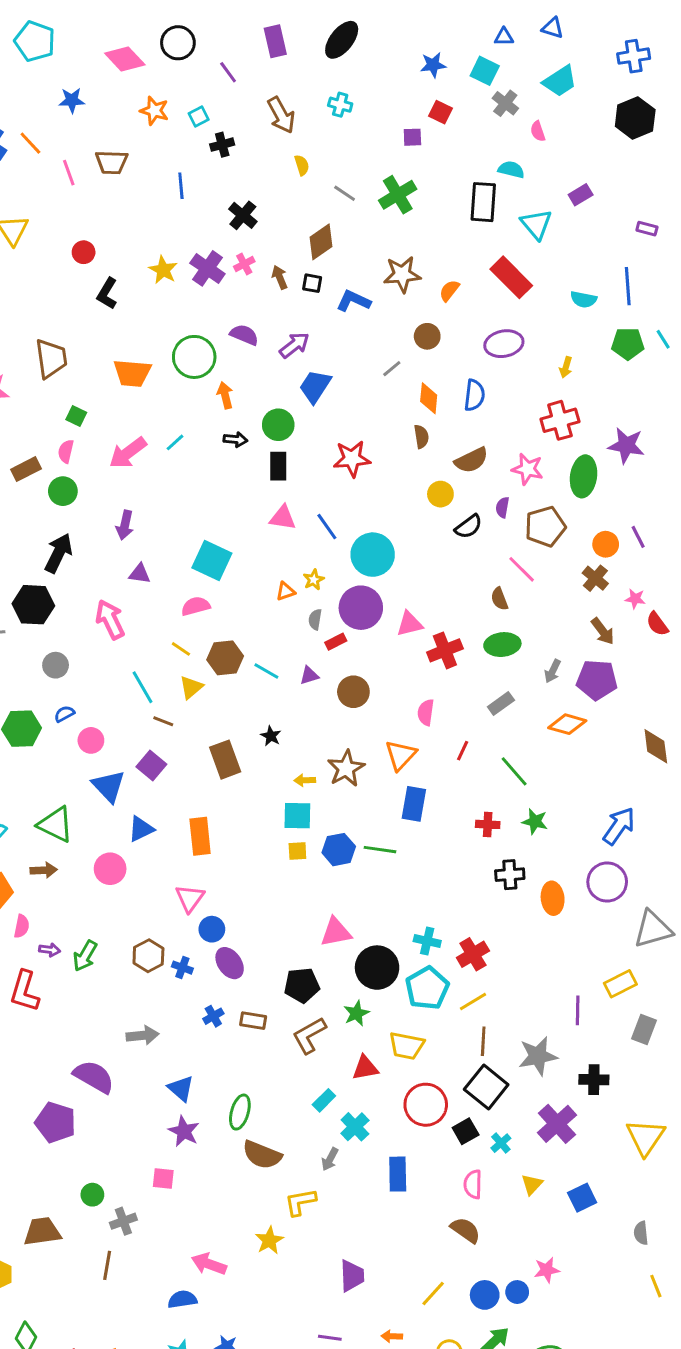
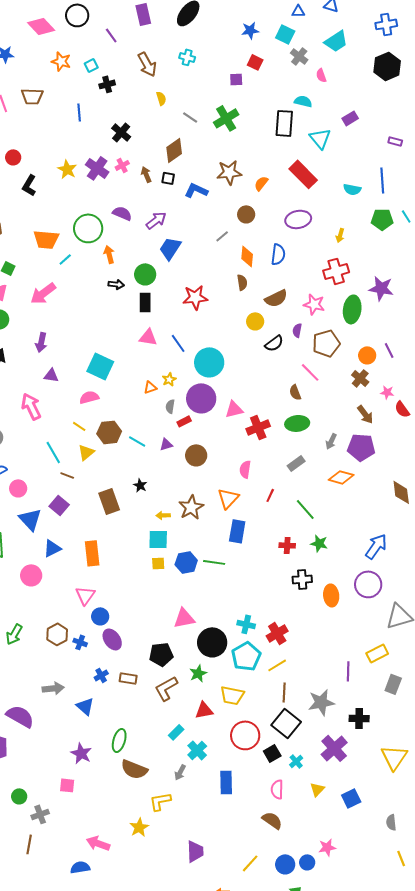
cyan line: (175, 442) -> (65, 259), moved
blue triangle: (181, 1088) -> (85, 706), moved

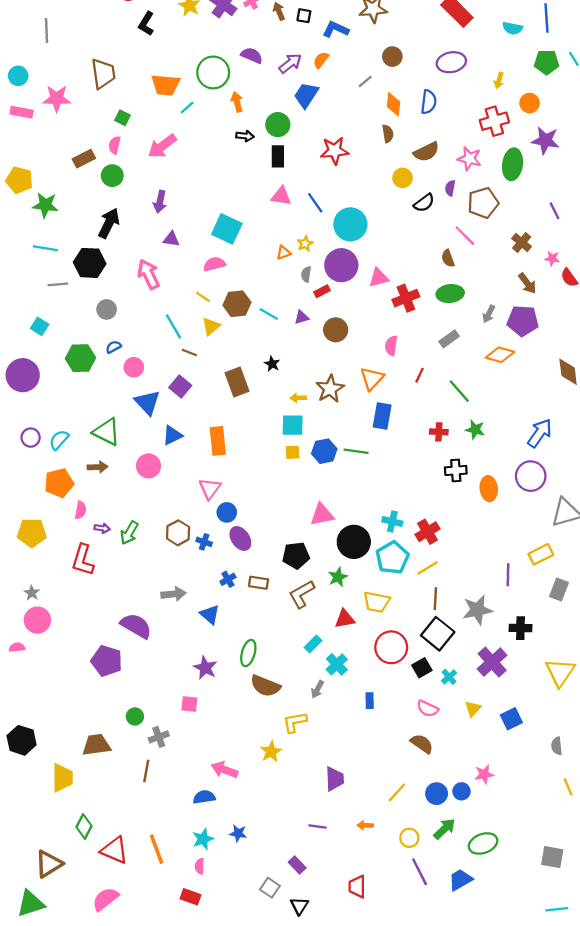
orange semicircle: (261, 183) -> (321, 60), moved
orange circle: (367, 355) -> (530, 103), moved
blue rectangle: (226, 782) -> (370, 701), size x0.6
pink semicircle: (277, 789) -> (427, 709), turned -66

